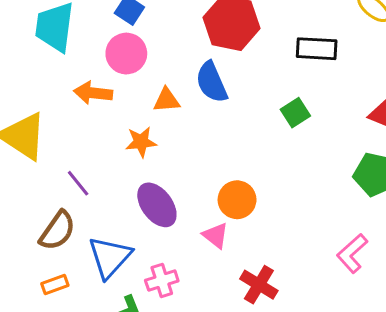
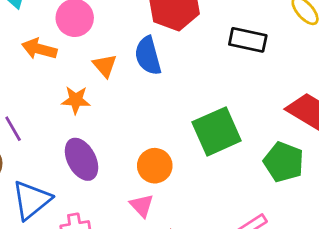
orange triangle: (167, 100) -> (105, 66), turned 45
green square: (295, 113) -> (217, 131), moved, size x1.8
pink triangle: (215, 235) -> (142, 206), moved

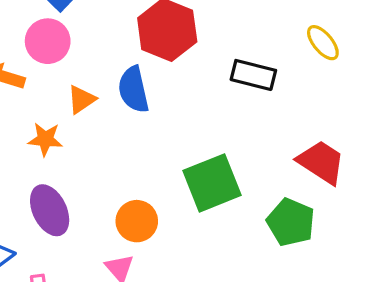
orange triangle: (105, 66) -> (81, 99), turned 35

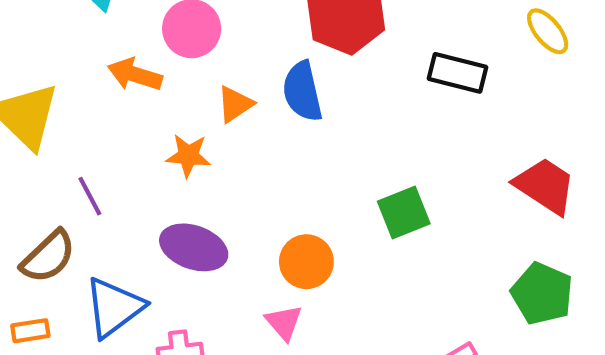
green square: (212, 183) -> (404, 212), size x0.7
purple ellipse: (50, 210) -> (194, 247), turned -45
green pentagon: (291, 222) -> (542, 294), moved

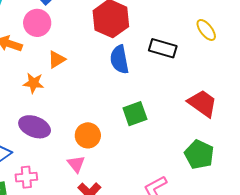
blue semicircle: (302, 91) -> (119, 59), moved

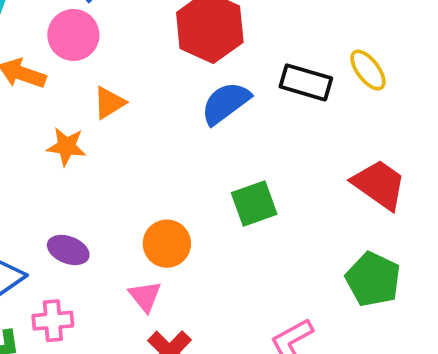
yellow ellipse: (206, 30) -> (368, 70), moved
blue semicircle: (119, 59) -> (226, 103), turned 64
purple ellipse: (35, 127) -> (68, 250), moved, size x0.7

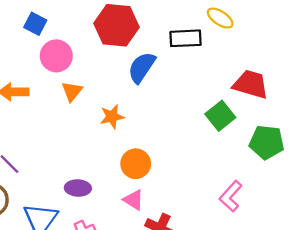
pink circle: (73, 35) -> (56, 56), moved
orange star: (66, 146) -> (112, 117), moved
green square: (254, 203) -> (220, 116), moved

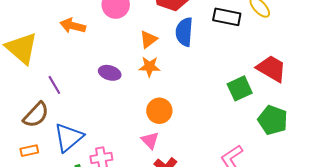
blue semicircle: (142, 67) -> (184, 32), turned -44
orange triangle: (72, 91) -> (148, 39), moved
purple ellipse: (78, 188) -> (110, 73), moved

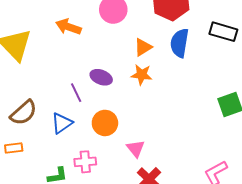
purple line: (54, 85) -> (76, 93), moved
orange circle: (159, 111) -> (105, 123), moved
blue triangle: (69, 137) -> (62, 123), moved, size x0.7

